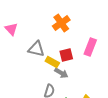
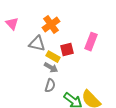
orange cross: (61, 23) -> (51, 25), moved
gray arrow: (61, 73) -> (51, 68), moved

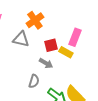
yellow rectangle: (53, 57) -> (66, 52), moved
gray arrow: (51, 68) -> (46, 63), moved

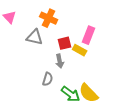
orange cross: (35, 20) -> (49, 18), turned -30
gray arrow: (46, 63) -> (60, 61), turned 48

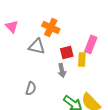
yellow rectangle: (80, 50) -> (82, 59), turned 64
gray semicircle: (48, 79) -> (31, 88), moved

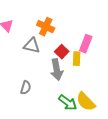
red square: (67, 52) -> (62, 52), turned -32
gray arrow: (62, 70) -> (57, 70), size x1.5

